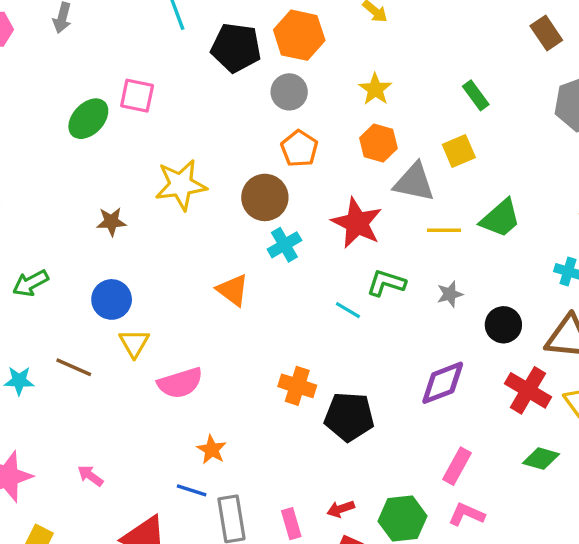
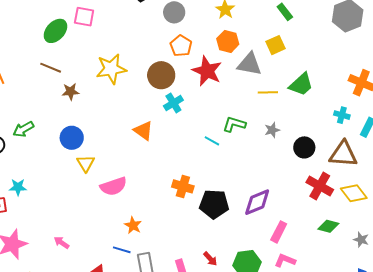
red star: (357, 223) -> (207, 71), moved
brown line: (74, 367) -> (51, 68), moved
purple diamond: (443, 383) -> (257, 202), moved
red arrow: (341, 509) -> (210, 259), turned -112

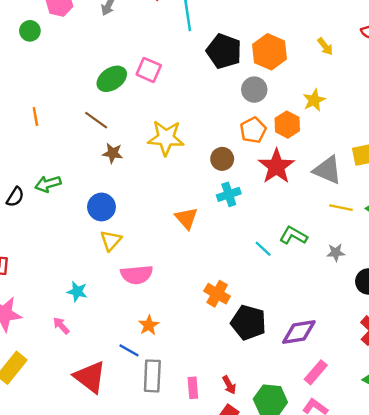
orange hexagon: (228, 41) -> (287, 125), moved
brown circle: (161, 75) -> (222, 159), size x0.7
cyan star: (18, 187) -> (77, 292), moved

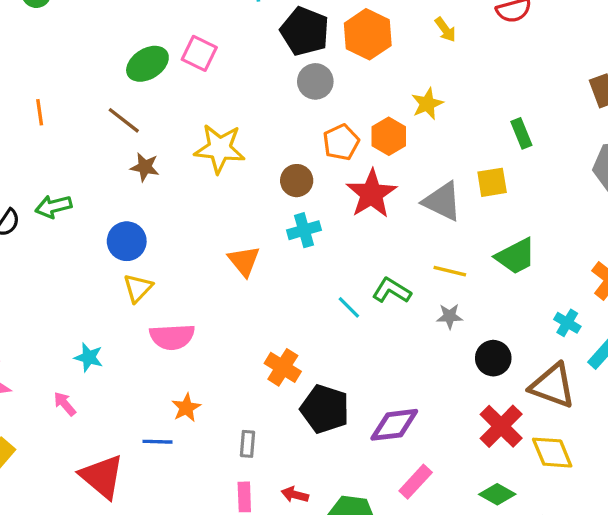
gray circle: (254, 90) -> (315, 81), moved
yellow line: (341, 208) -> (450, 271), moved
blue line: (129, 350) -> (158, 442), turned -30
gray rectangle: (152, 376) -> (248, 444), moved, size x0.6
red arrow: (229, 385) -> (295, 495), turned 132

